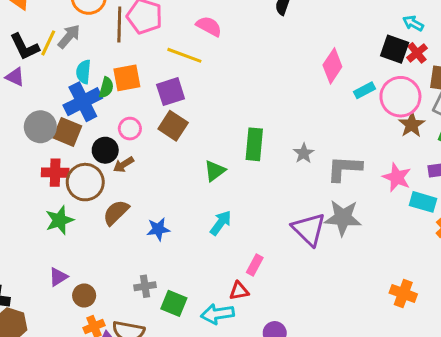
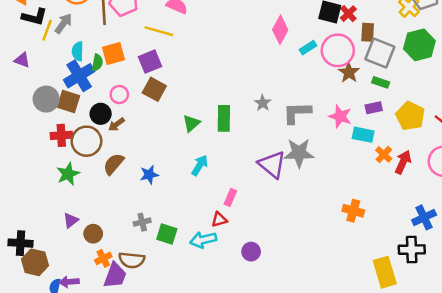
black L-shape: (25, 47) -> (34, 17), moved, turned -45
green rectangle: (254, 144) -> (224, 118), moved

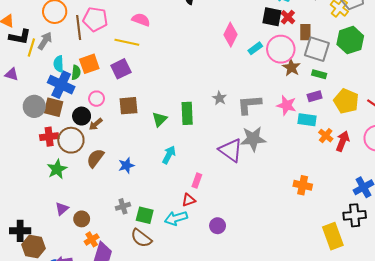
blue cross: (79, 76) -> (61, 85), turned -30
brown square: (154, 89) -> (129, 106), moved, turned -30
brown semicircle: (132, 260) -> (141, 238), moved, turned 35

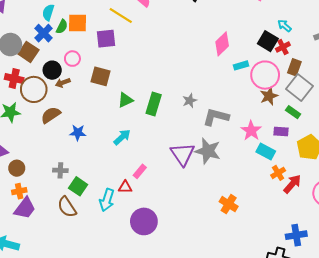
blue cross: (61, 85) -> (44, 33), size x0.7
orange cross: (303, 185) -> (229, 204), moved
cyan arrow: (176, 218) -> (107, 200), turned -75
purple circle: (218, 226) -> (144, 221), size x1.6

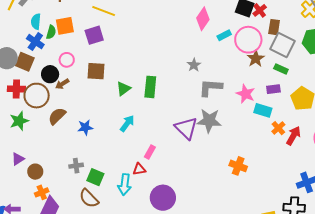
gray star: (190, 101) -> (194, 65), moved

